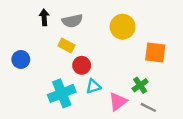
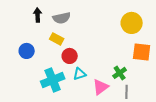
yellow circle: (123, 27) -> (132, 23), moved
orange square: (155, 52) -> (142, 52), moved
blue circle: (21, 59) -> (27, 51), moved
gray line: (148, 107) -> (127, 92), turned 64

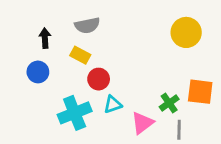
black arrow: (38, 15) -> (45, 38), moved
orange square: (142, 52) -> (200, 92), moved

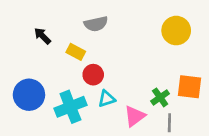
gray semicircle: (87, 25) -> (96, 24), moved
black arrow: (45, 38) -> (42, 36), turned -42
blue circle: (38, 72) -> (29, 95), moved, size x1.5

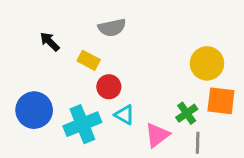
yellow circle: (176, 31) -> (207, 63), moved
cyan triangle: (107, 99) -> (124, 115), turned 48

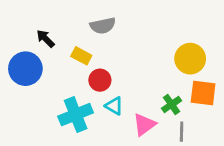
blue circle: (34, 110) -> (25, 69), moved

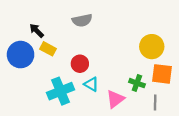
yellow rectangle: (81, 56) -> (48, 49), moved
green cross: (172, 104) -> (137, 83), turned -35
gray line: (182, 132) -> (155, 102), moved

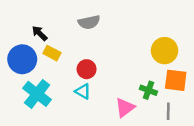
cyan triangle: (91, 84) -> (83, 91), moved
cyan cross: (60, 91) -> (37, 94), moved, turned -30

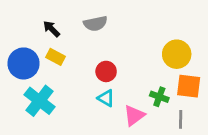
black arrow: (40, 33) -> (51, 29), moved
red circle: (87, 69) -> (106, 71), moved
cyan triangle: (83, 91) -> (106, 98), moved

